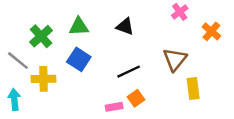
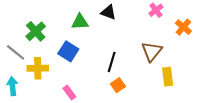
green triangle: (79, 26) -> (80, 22), moved
black triangle: (125, 26) -> (108, 12), moved
black line: (129, 72) -> (112, 62), turned -48
pink rectangle: (114, 107) -> (69, 93), moved, turned 64

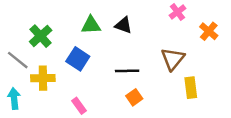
black triangle: (108, 12) -> (123, 25), moved
black line: (112, 62) -> (127, 71), turned 72

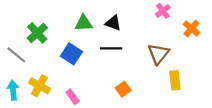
black line: (127, 71) -> (111, 48), moved
yellow cross: (43, 78) -> (39, 86), moved, turned 30

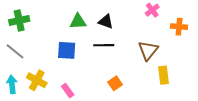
orange cross: (191, 29) -> (179, 27), turned -35
green cross: (37, 33) -> (19, 20), moved, turned 30
blue square: (71, 54) -> (67, 50), turned -30

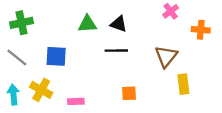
blue square: (67, 50) -> (56, 56), moved
orange square: (115, 83) -> (129, 93), turned 32
pink rectangle: (68, 91) -> (76, 101), turned -56

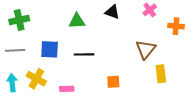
black triangle: (119, 24) -> (112, 12), moved
black line: (116, 51) -> (84, 54), moved
gray line: (17, 58) -> (15, 50), turned -42

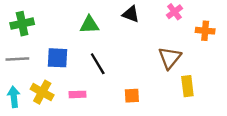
black line: (84, 54) -> (98, 64), turned 60
pink rectangle: (67, 89) -> (78, 94), moved

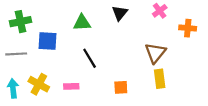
black triangle: (131, 14) -> (120, 13), turned 49
blue square: (58, 58) -> (47, 41), moved
yellow rectangle: (187, 86) -> (160, 79), moved

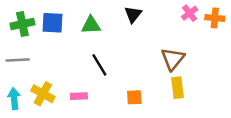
pink cross: (160, 11) -> (190, 13), moved
orange cross: (188, 28) -> (215, 18), moved
blue square: (47, 41) -> (52, 23), moved

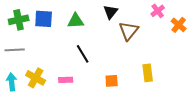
orange cross: (215, 18) -> (179, 25), moved, turned 35
brown triangle: (173, 59) -> (129, 31), moved

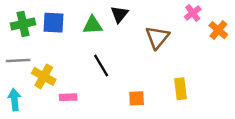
black triangle: (111, 12) -> (119, 14), moved
yellow cross: (36, 78) -> (44, 76), moved
pink rectangle: (66, 80) -> (68, 97), moved

